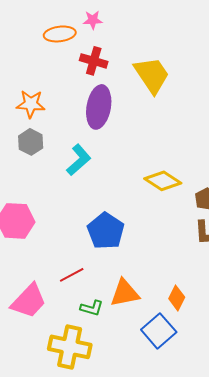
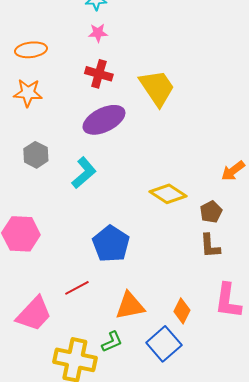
orange ellipse: (60, 34) -> (31, 50), moved
orange star: (31, 104) -> (28, 93), moved
purple ellipse: (99, 107) -> (104, 120), turned 54
green L-shape: (92, 308) -> (112, 342), moved, turned -40

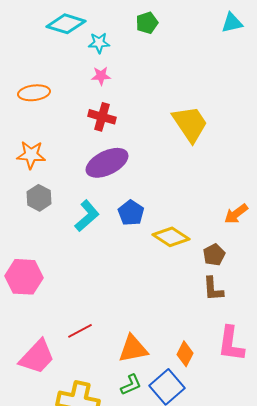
yellow trapezoid: (157, 88) -> (190, 124), moved
orange star: (28, 93) -> (31, 155), moved
blue pentagon: (111, 244) -> (131, 213), moved, size x0.7
green L-shape: (112, 342) -> (131, 385), moved

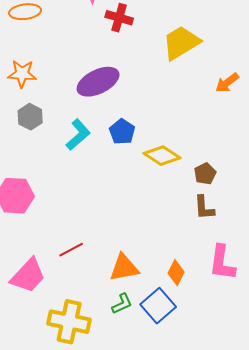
red cross: (102, 117) -> (119, 18), moved
yellow trapezoid: (190, 124) -> (181, 43), turned -87
orange arrow: (236, 214) -> (227, 83), moved

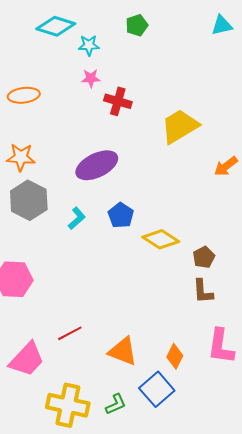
gray hexagon: (30, 117) -> (29, 200), size x1.5
cyan L-shape: (78, 135) -> (77, 218), size x0.7
orange triangle: (124, 268) -> (123, 351), turned 32
green L-shape: (122, 304) -> (116, 404), moved

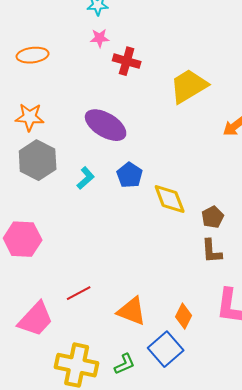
purple ellipse: (97, 165) -> (106, 125), turned 57
yellow diamond: (161, 239) -> (170, 199), turned 36

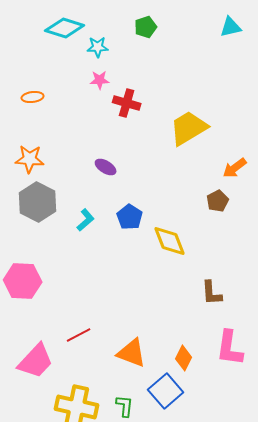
orange ellipse: (33, 55) -> (33, 97), size x0.7
purple ellipse: (106, 125) -> (106, 167), size x0.5
brown pentagon: (213, 217) -> (218, 201), moved
green L-shape: (125, 364) -> (125, 406), turned -60

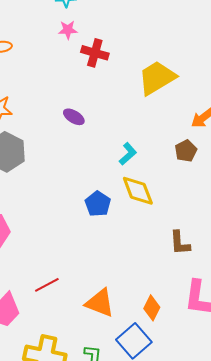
blue pentagon: (130, 217) -> (98, 204), moved
cyan L-shape: (86, 220) -> (128, 154), moved

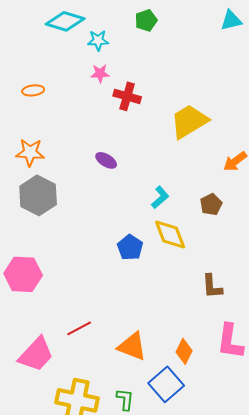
brown pentagon: (186, 151) -> (211, 204), moved

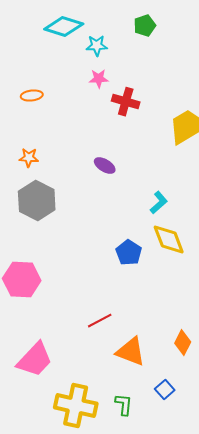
orange star: (30, 152) -> (29, 158), size x0.7
red line: (79, 328) -> (100, 321), moved
orange diamond: (184, 351) -> (183, 343), moved
blue square: (166, 384) -> (165, 390), size x0.6

